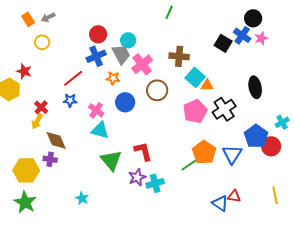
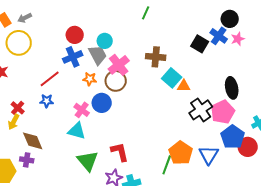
yellow circle: (42, 42) -> (19, 43), size x1.6
brown circle: (157, 90) -> (116, 81), moved
pink cross: (96, 110) -> (82, 110), moved
pink pentagon: (195, 111) -> (223, 112), moved
green line: (190, 164) -> (167, 165), turned -36

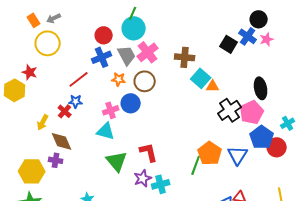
green line: (146, 13) -> (133, 13), moved
cyan circle: (105, 41) -> (134, 28), moved, size x1.5
pink cross: (119, 65) -> (148, 52), moved
red cross: (18, 108) -> (65, 111), moved
pink cross: (82, 110) -> (111, 110), turned 35

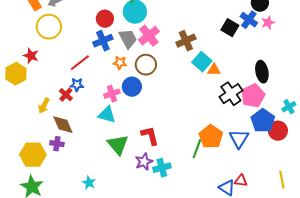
brown cross: (185, 57) -> (186, 41), turned -30

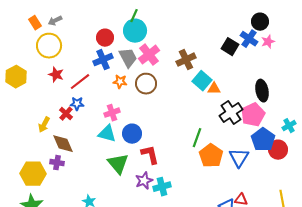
red star: (31, 56) -> (56, 75), moved
yellow hexagon: (16, 74) -> (16, 77), moved
blue circle: (132, 87) -> (132, 134), moved
green line: (197, 149) -> (197, 138), moved

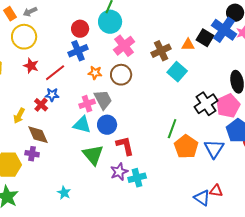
blue cross: (249, 39) -> (224, 30), size x1.4
gray trapezoid: (128, 58) -> (103, 100), moved
orange triangle: (214, 89) -> (188, 45), moved

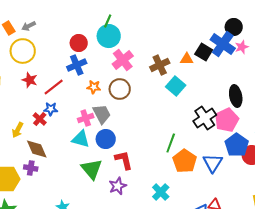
cyan cross: (137, 178) -> (161, 192), moved, turned -30

